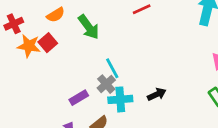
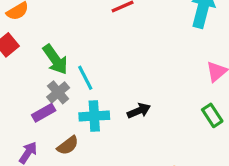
green arrow: (89, 27) -> (55, 59), moved
gray cross: (106, 84) -> (58, 92), moved

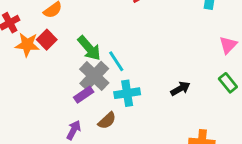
gray cross: (58, 92) -> (94, 76), size x1.5
black arrow: (139, 111) -> (180, 89), moved

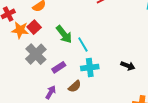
gray cross: (94, 76) -> (36, 54), moved
black arrow: (180, 89) -> (128, 66), turned 48

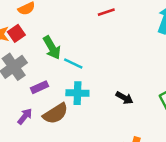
cyan line: (83, 44) -> (73, 64), turned -42
brown semicircle: (75, 86) -> (55, 114), size x1.5

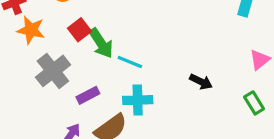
red square: (16, 33) -> (80, 30), moved
black arrow: (124, 98) -> (201, 82), moved

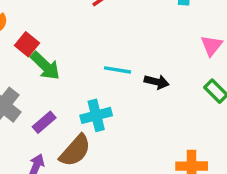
red square: (80, 30) -> (27, 44), moved
cyan line: (130, 62) -> (117, 70), moved

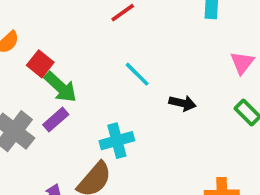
cyan line: (117, 70) -> (137, 74), moved, turned 36
purple rectangle: (44, 122) -> (56, 120), moved

